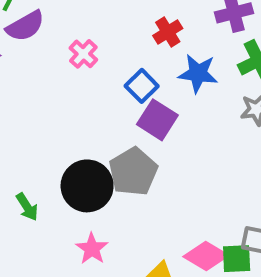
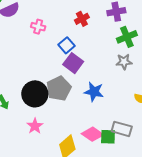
pink cross: (83, 54) -> (38, 27), turned -32
blue star: (198, 73) -> (94, 92), moved

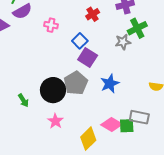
gray star: (124, 62) -> (123, 42), moved
blue star: (94, 92) -> (110, 84), turned -30

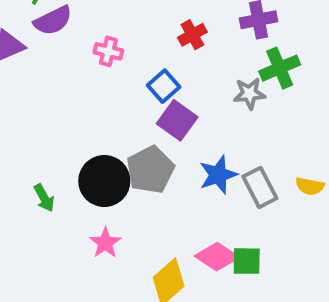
gray rectangle: (139, 117) -> (260, 187), moved, turned 48

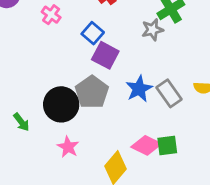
pink cross: (108, 51) -> (51, 15), turned 30

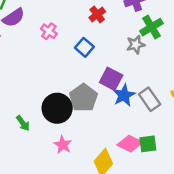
purple square: (105, 55) -> (111, 79), moved

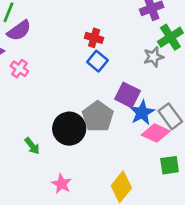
red cross: (97, 15) -> (94, 38), moved, turned -35
pink cross: (49, 31) -> (19, 69), moved
pink diamond: (130, 144) -> (156, 133), moved
pink star: (63, 145) -> (61, 184), moved

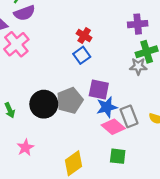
gray star: (154, 57) -> (138, 66), moved
pink cross: (19, 69) -> (16, 44), size x1.6
purple square: (128, 95) -> (99, 90), turned -30

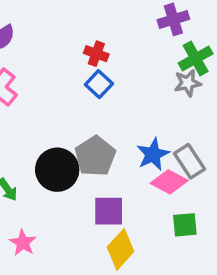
purple square: (99, 90) -> (109, 211), moved
pink star: (25, 148) -> (23, 243), moved

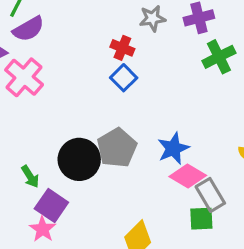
gray star: (188, 83) -> (152, 18), moved
gray rectangle: (189, 161) -> (210, 195), moved
purple square: (109, 211) -> (51, 205), moved, turned 32

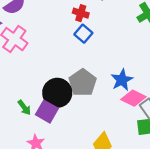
purple square: (51, 205) -> (47, 112), moved

